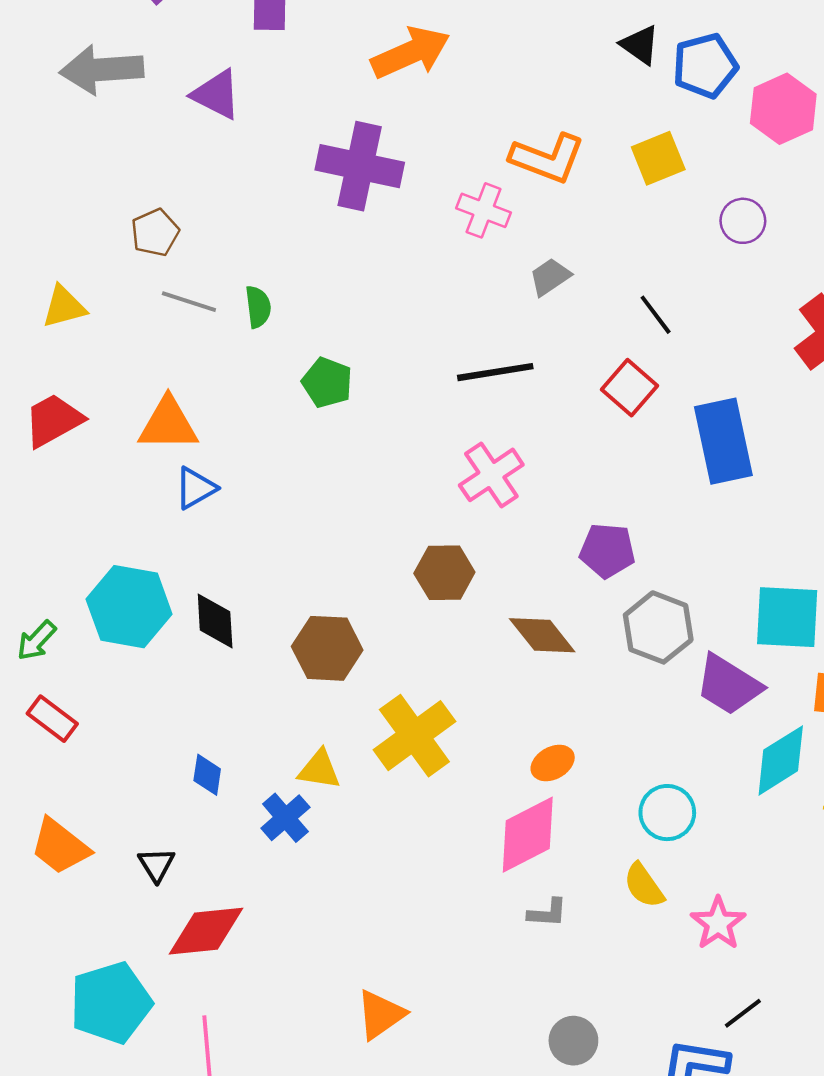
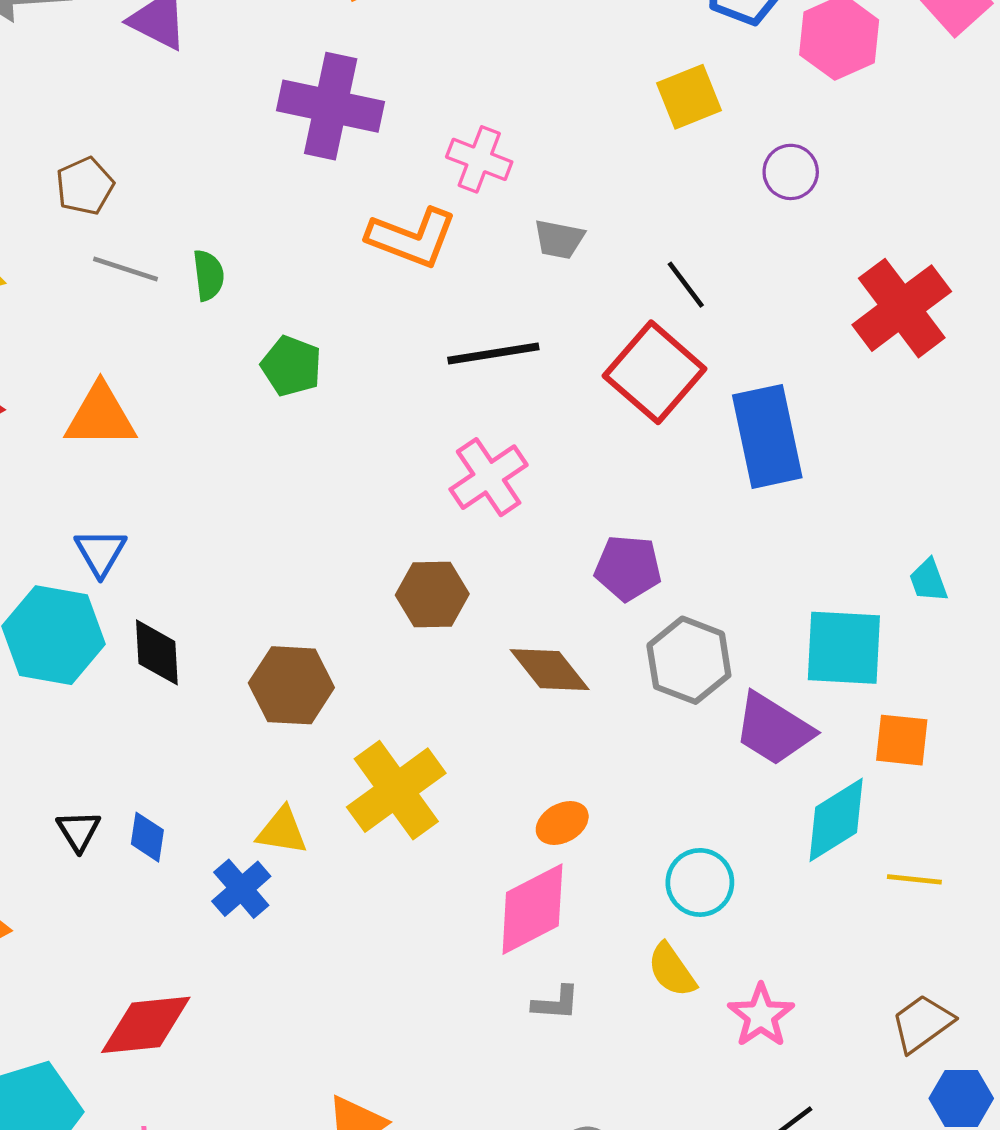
orange L-shape: (547, 158) -> (412, 238), moved
gray trapezoid: (550, 277) -> (559, 239), turned -135
red square: (629, 388) -> (655, 372), size x1.5
blue triangle: (195, 488) -> (100, 552), moved, turned -30
black triangle: (156, 865) -> (79, 831), moved

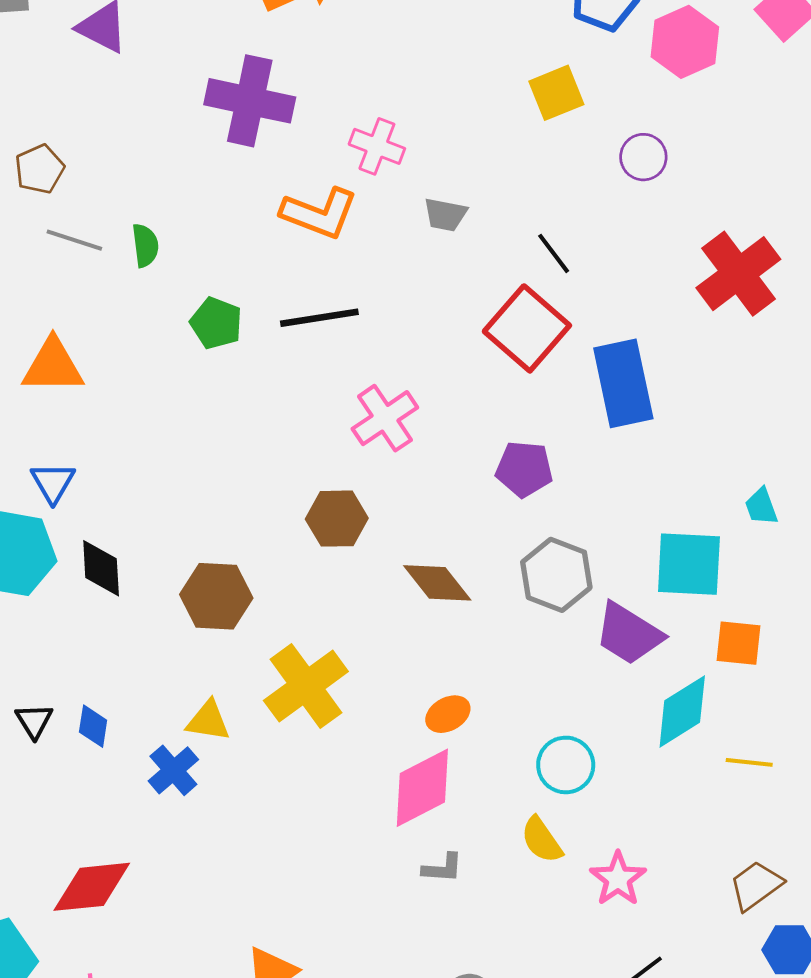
black line: (493, 353) -> (319, 318), moved
purple pentagon: (628, 568) -> (524, 469), moved

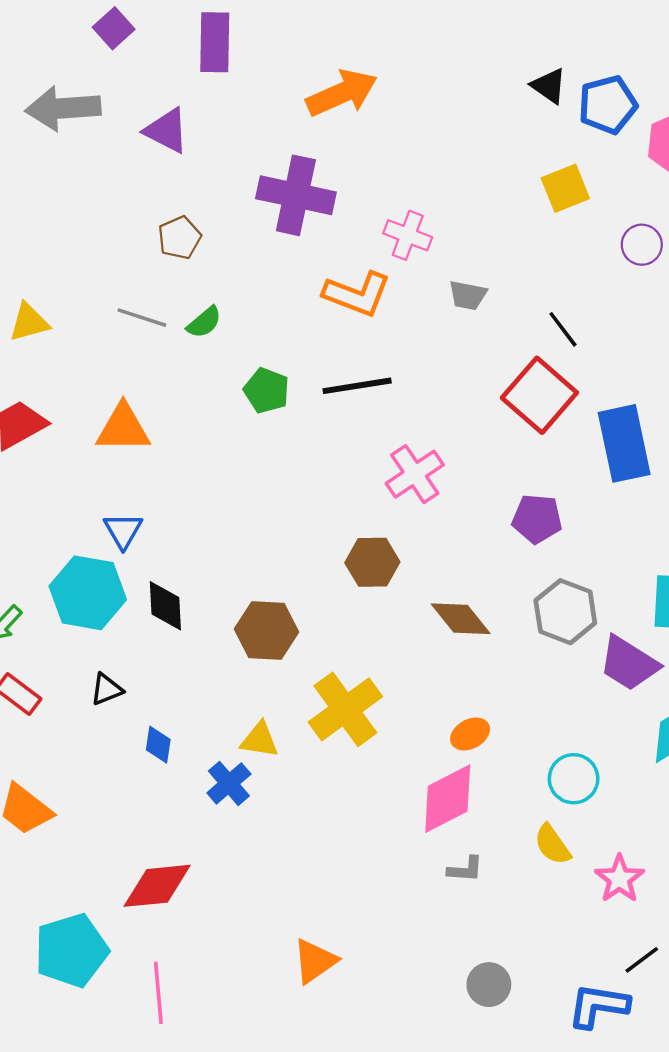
brown pentagon: (39, 169) -> (179, 238), moved
green semicircle: (145, 245) -> (204, 322), turned 57
black triangle: (34, 721) -> (107, 689), moved, turned 40

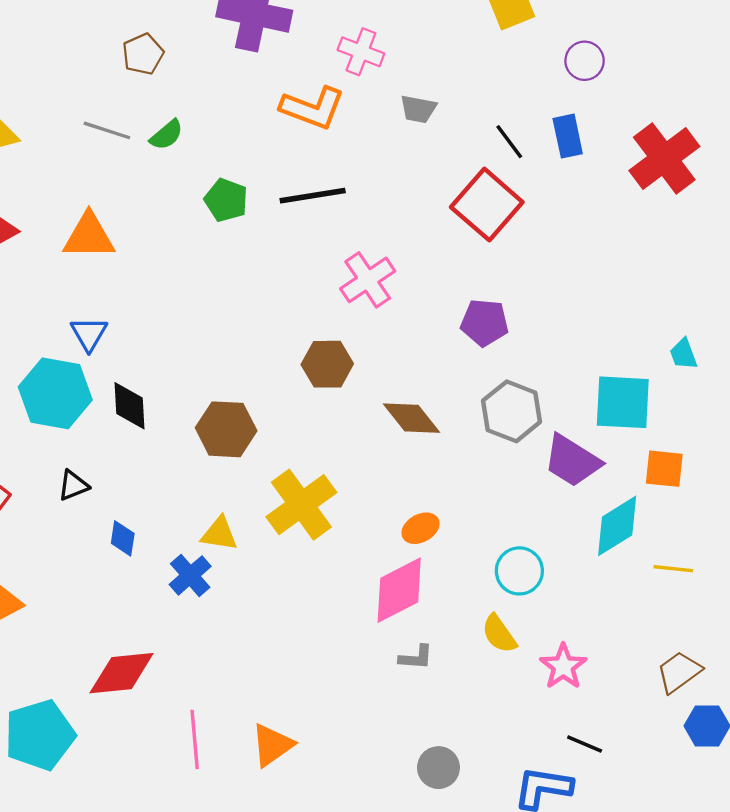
blue rectangle: (624, 443) -> (568, 136), moved, size x0.6
black line: (642, 960) -> (585, 744), turned 60
pink line: (158, 993) -> (195, 739), moved

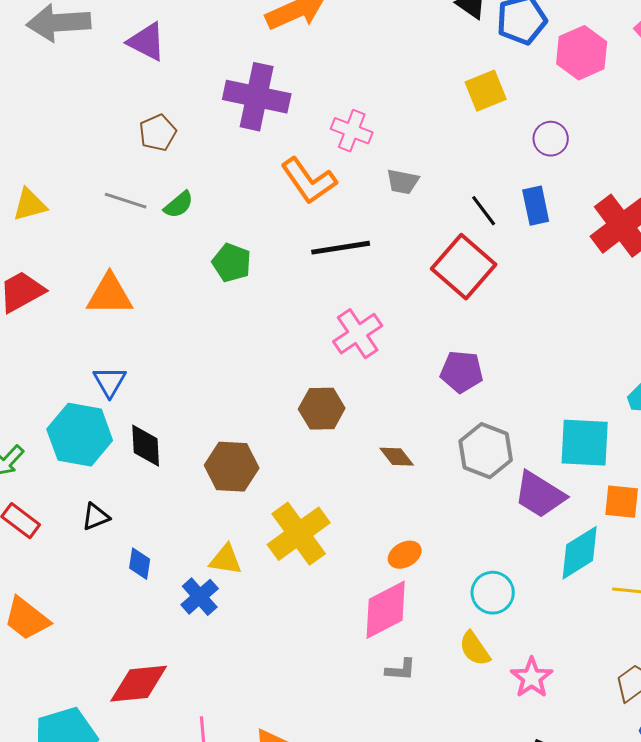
orange L-shape: (313, 108) -> (309, 181), turned 34
black line: (313, 196) -> (341, 248), moved
brown diamond: (411, 418) -> (397, 457), size x0.7

